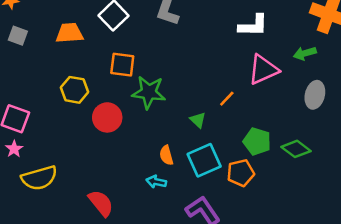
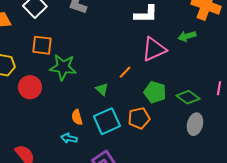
gray ellipse: (315, 95) -> (195, 124), moved
green pentagon: (257, 141) -> (155, 92), moved
green diamond: (296, 149) -> (188, 97), moved
orange pentagon: (241, 173) -> (139, 118), moved

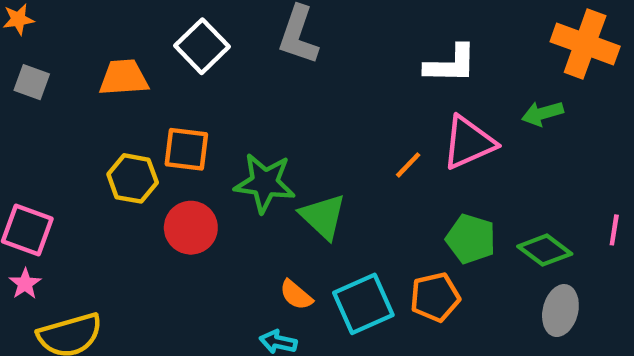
orange square: (42, 45) -> (186, 149), moved
orange line: (125, 72) -> (408, 165), moved
green triangle: (102, 89) -> (323, 216), moved, size x1.6
orange semicircle: (77, 117) -> (296, 295), turned -35

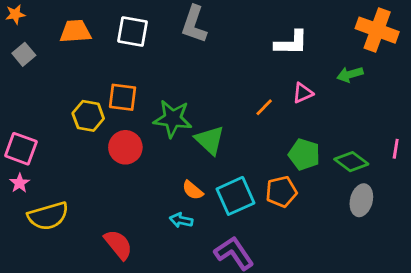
white square: (202, 46) -> (133, 31), turned -36
orange trapezoid: (124, 78) -> (75, 31), moved
gray square: (32, 82) -> (24, 54), turned 30
pink triangle: (469, 143) -> (303, 93), size x0.6

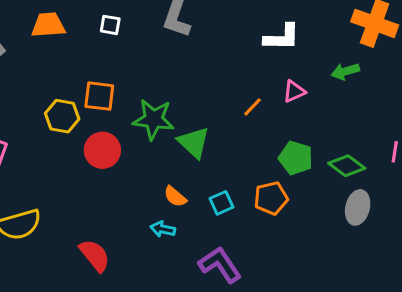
white square: (133, 31) -> (110, 25), size x0.6
cyan square: (236, 196) -> (221, 203), size x0.6

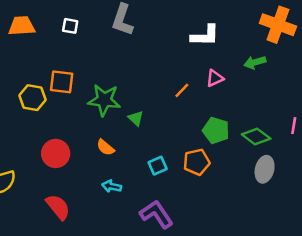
green triangle: (194, 142) -> (136, 118), size x0.6
red circle: (102, 150) -> (56, 153), moved
orange semicircle: (175, 197) -> (105, 147), moved

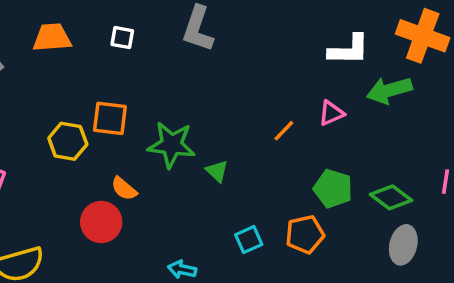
white L-shape: (205, 36) -> (349, 50), moved
green arrow: (255, 62) -> (389, 90), size x1.4
orange semicircle: (105, 147) -> (124, 189), moved

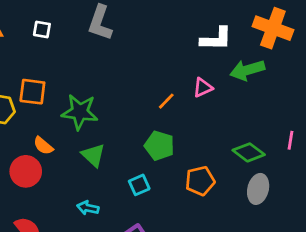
green triangle: (217, 171) -> (93, 155), moved, size x1.4
green pentagon: (333, 189) -> (159, 146), moved
orange pentagon: (305, 234) -> (200, 181), moved

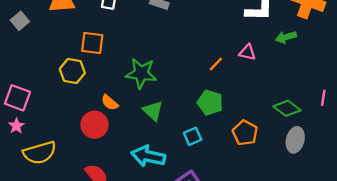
green arrow: (247, 70) -> (286, 37), size x0.7
pink triangle: (203, 88) -> (247, 52), turned 36
orange square: (32, 92) -> (92, 43), moved
orange pentagon: (200, 181) -> (245, 133), turned -30
cyan arrow: (88, 208) -> (148, 156), size x1.8

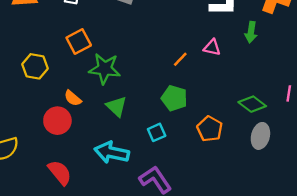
green arrow: (286, 37) -> (251, 32), turned -66
orange square: (92, 43) -> (79, 42), moved, turned -35

